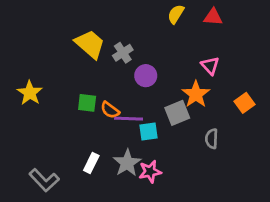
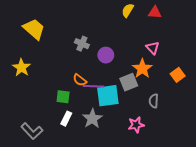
yellow trapezoid: (90, 44) -> (34, 29), moved
gray cross: (123, 53) -> (82, 44), moved, turned -32
green square: (87, 103) -> (63, 97), moved
cyan square: (149, 131) -> (108, 96), size x1.6
pink star: (150, 172) -> (136, 125), moved

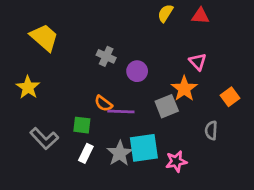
cyan square: (108, 96) -> (144, 148), moved
gray semicircle: (154, 101) -> (211, 130), moved
gray L-shape: (32, 131) -> (44, 138), moved

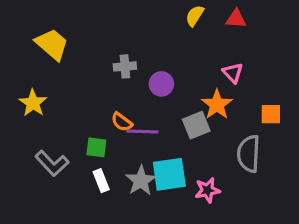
gray cross: (106, 56) -> (125, 66), turned -30
orange square: (230, 97) -> (271, 114), turned 36
gray semicircle: (211, 130) -> (249, 154), size x1.6
white rectangle: (86, 153) -> (101, 181), turned -48

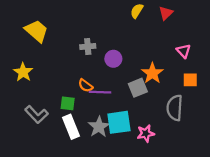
red triangle: (236, 19) -> (166, 13), turned -48
pink triangle: (233, 73) -> (184, 51), moved
white rectangle: (101, 181) -> (71, 127), size x1.5

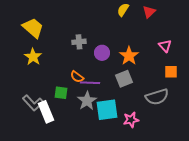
yellow star: (23, 72) -> (33, 57), moved
orange star: (152, 73) -> (129, 56), moved
gray semicircle: (175, 108) -> (157, 97), turned -110
white rectangle: (71, 127) -> (46, 112), moved
gray star: (99, 127) -> (87, 101), moved

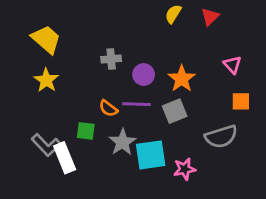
purple line: (90, 83) -> (137, 104), moved

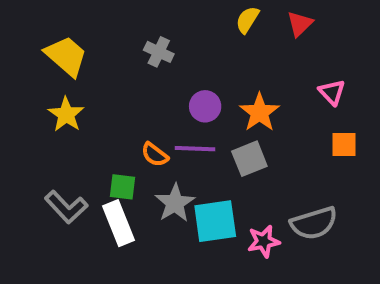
gray cross: (111, 59) -> (159, 52), moved, turned 30
gray semicircle: (221, 137) -> (314, 223), moved
white rectangle: (65, 158) -> (119, 223), moved

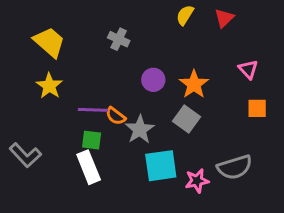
purple line: (195, 149) -> (93, 110), moved
gray square: (249, 159) -> (186, 119), turned -32
gray star: (175, 203) -> (140, 130), moved
gray L-shape: (66, 207) -> (25, 155), moved

